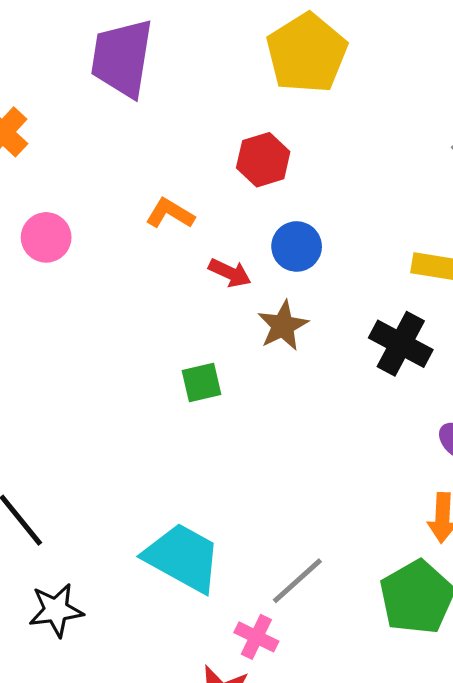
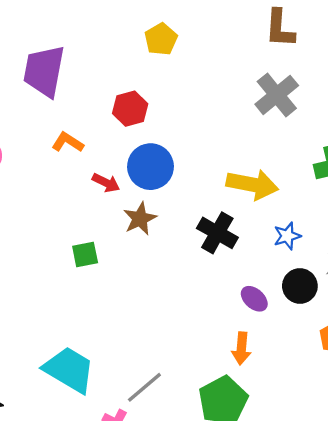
yellow pentagon: (307, 53) -> (161, 39), size x0.6
purple trapezoid: (122, 58) -> (44, 71), moved
blue circle: (297, 246) -> (150, 167), size x1.4

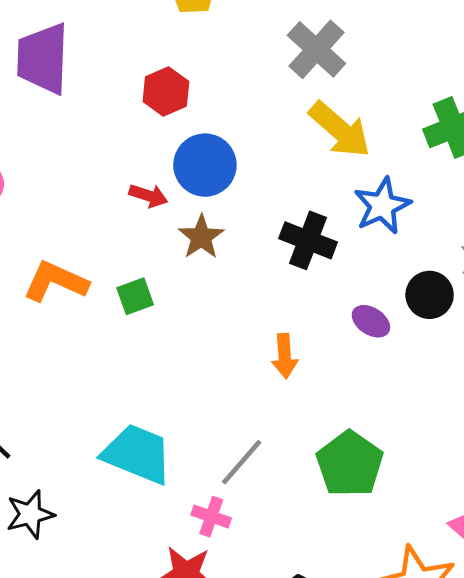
gray cross: (277, 95) -> (316, 49), moved
orange L-shape: (68, 142) -> (56, 281), moved, size x1.5
yellow arrow: (252, 184) -> (340, 130), moved, turned 39
blue star: (287, 236) -> (382, 206), moved, size x1.5
orange arrow: (241, 349) -> (285, 356), moved

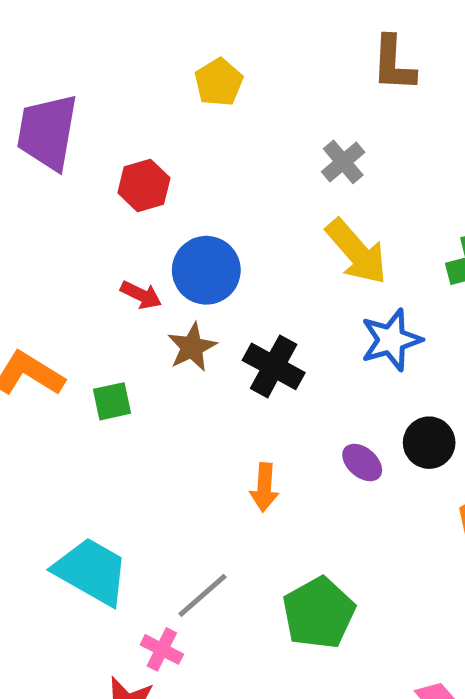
gray cross: (316, 49) -> (343, 162), size x0.7
red hexagon: (166, 91) -> (144, 185), moved
black cross: (308, 240) -> (274, 366), moved

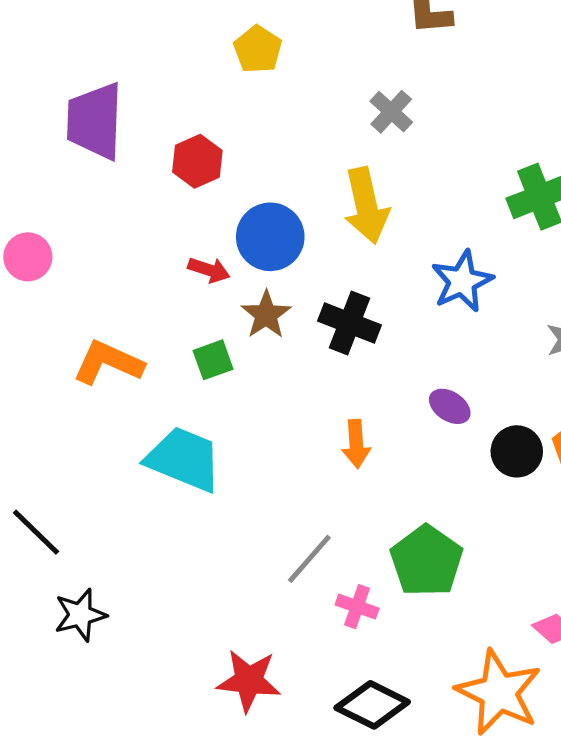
yellow arrow: (357, 252) -> (366, 206), moved, turned 36
green square: (112, 401) -> (213, 360), moved
black circle: (429, 443) -> (517, 451), moved
cyan trapezoid: (91, 571) -> (184, 459), moved
pink cross: (162, 649) -> (357, 607), moved

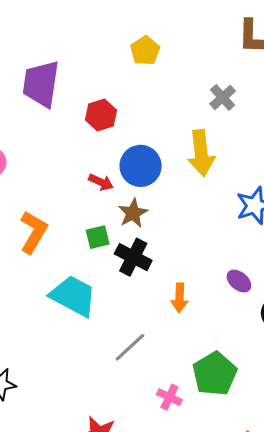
black cross: (349, 323) -> (133, 257), moved
orange L-shape: (108, 363) -> (33, 232), turned 90
gray line: (309, 559) -> (130, 347), moved

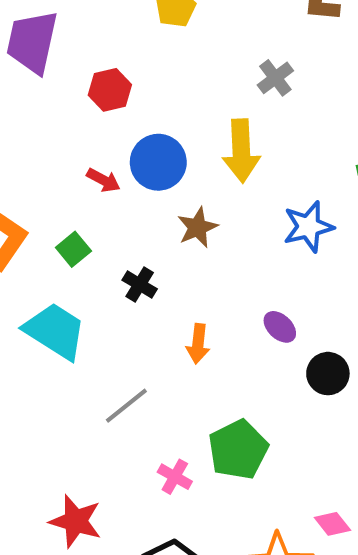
brown star: (133, 213) -> (197, 227), moved
green square: (98, 237) -> (73, 249), moved, turned -30
black cross: (133, 257) -> (140, 285), size x0.7

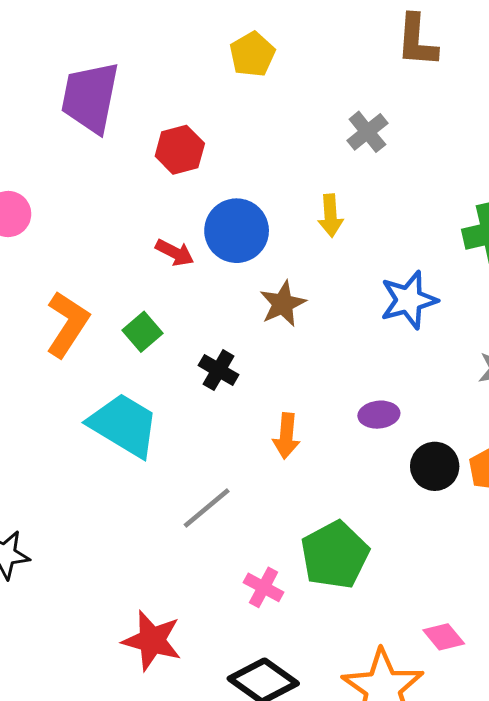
yellow arrow: (241, 151) -> (331, 216), size x0.6
purple ellipse: (280, 327) -> (379, 415), turned -48

